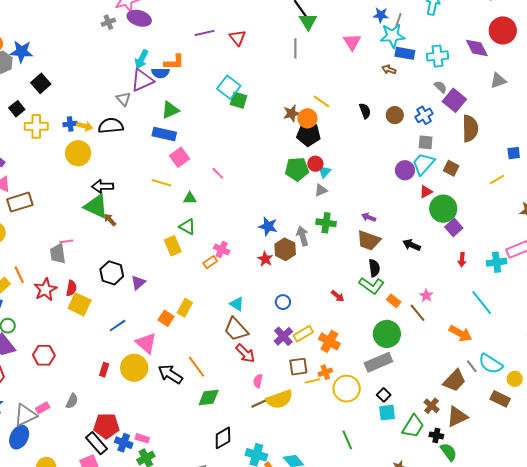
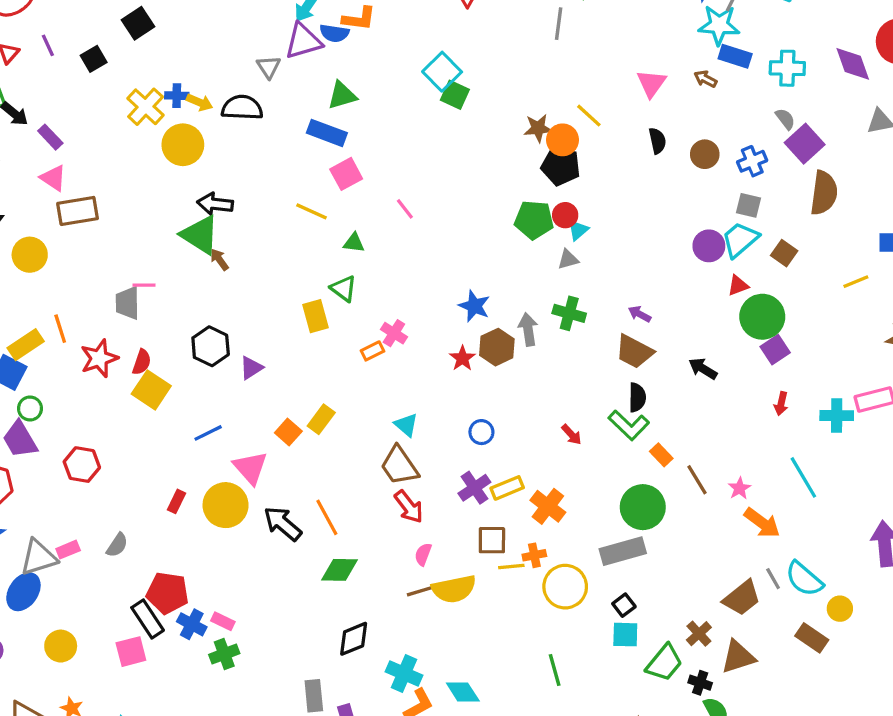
pink triangle: (352, 42) -> (651, 83), moved
yellow cross: (36, 126) -> (146, 107), moved, turned 35
pink star: (426, 296) -> (739, 488), moved

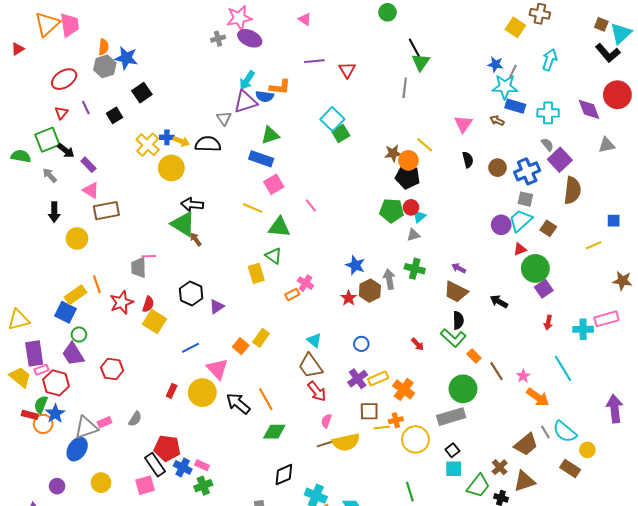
green square: (455, 95) -> (341, 133), turned 36
blue cross: (752, 161) -> (527, 171), size x1.4
green triangle: (354, 243) -> (279, 227), size x1.6

